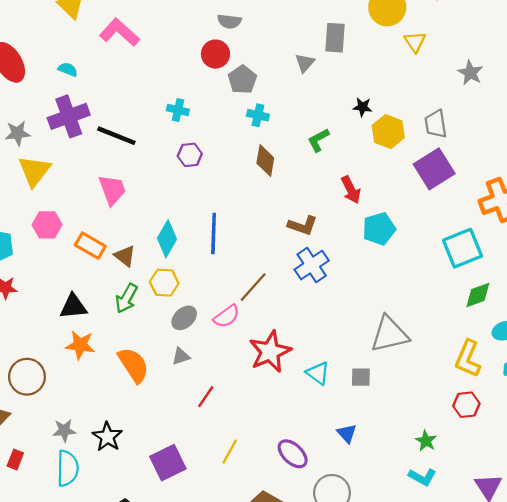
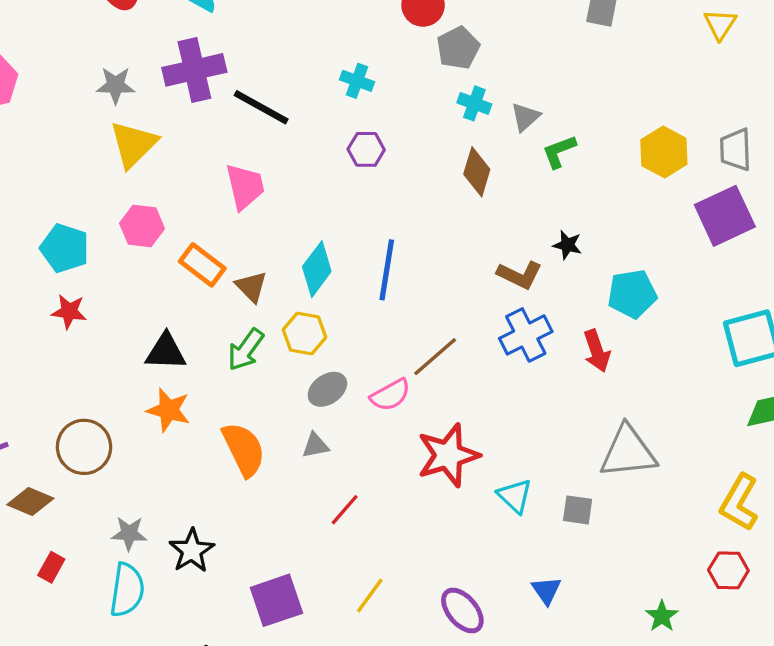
gray triangle: (305, 63) -> (525, 117), moved
black star: (363, 107) -> (567, 245), moved
red arrow: (351, 190) -> (597, 351), moved

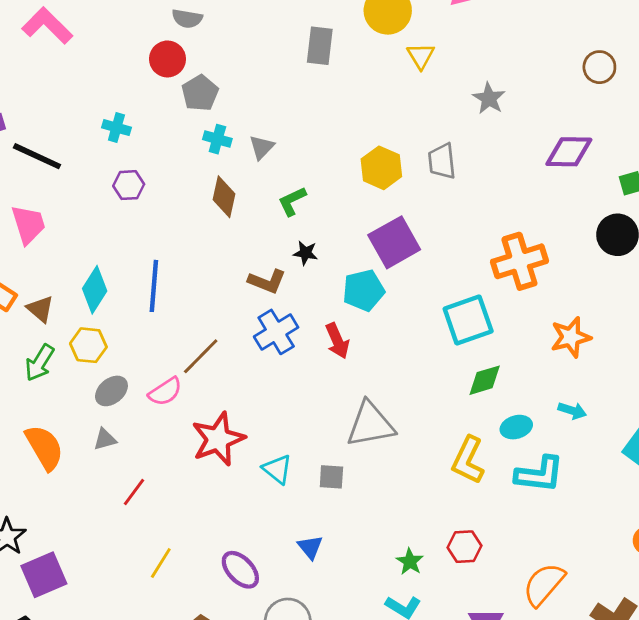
green L-shape: (559, 151) -> (292, 201), moved
purple square: (725, 216) -> (394, 242), moved
red hexagon: (728, 570) -> (464, 547), moved
purple square: (276, 600) -> (44, 575), moved

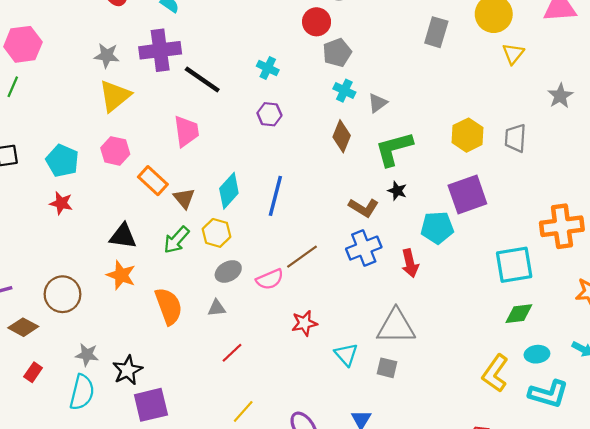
green L-shape: (292, 201) -> (394, 149), size x1.6
gray triangle: (370, 424) -> (396, 326), moved
red star: (218, 439) -> (304, 323), size x0.6

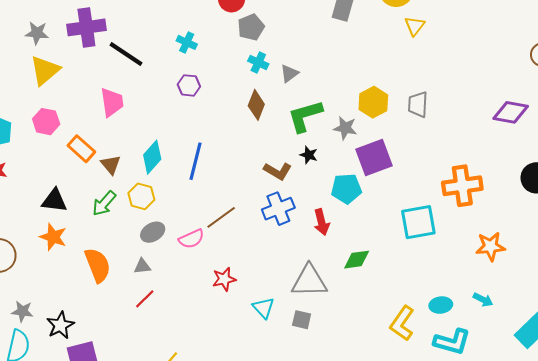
gray star: (560, 96) -> (345, 128), moved, turned -30
green diamond: (519, 314) -> (357, 260), moved
red line: (232, 353) -> (145, 299), moved

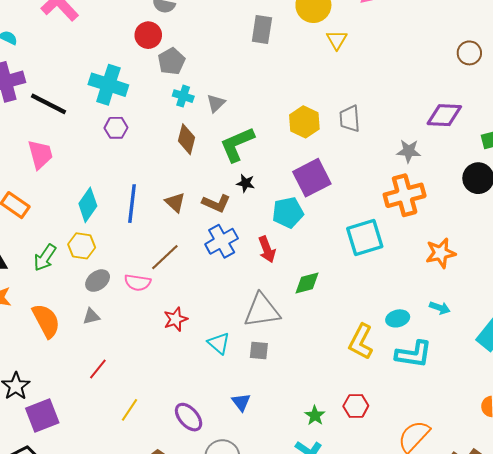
cyan cross: (187, 42) -> (108, 85), size x1.8
gray star: (345, 128) -> (409, 151), moved
brown triangle: (111, 165) -> (175, 202), moved
pink semicircle: (191, 239) -> (138, 283), turned 40
red line: (145, 299) -> (98, 369), moved

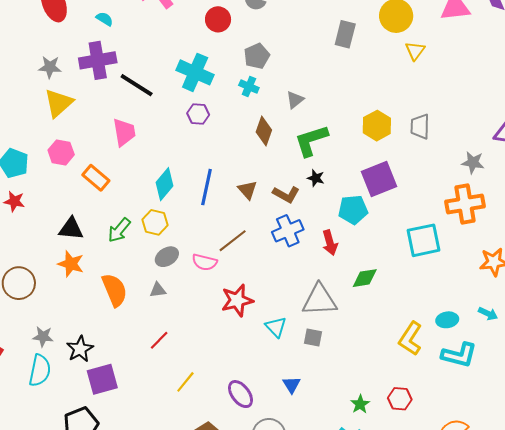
red circle: (148, 35) -> (218, 19), moved
cyan cross: (183, 96) -> (249, 87), moved
red star: (176, 319) -> (237, 300), size x1.4

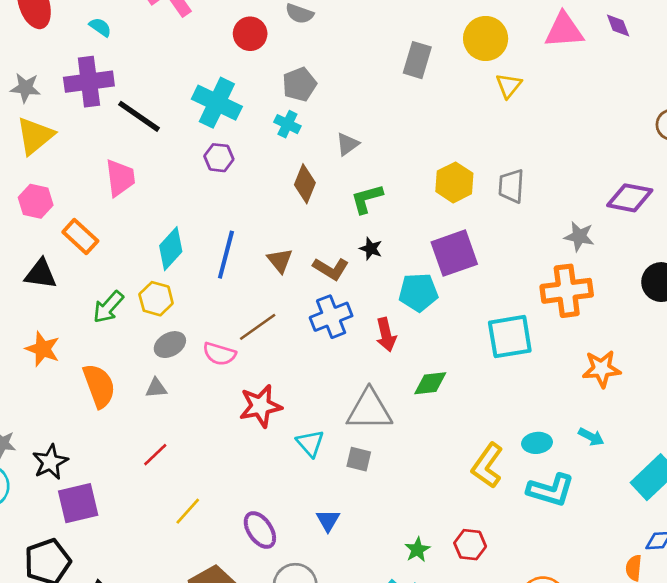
green L-shape: (311, 141) -> (367, 199), size x0.7
black triangle: (71, 229) -> (41, 274), moved

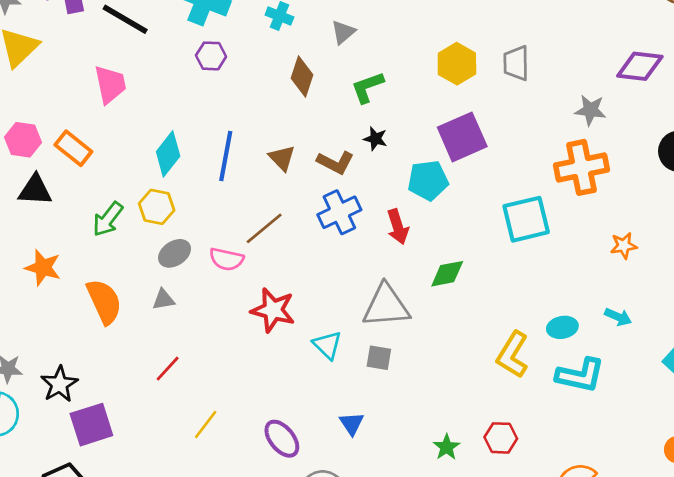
pink hexagon: (36, 201) -> (23, 140), moved
orange star: (602, 369) -> (624, 246), size x0.7
red star: (260, 406) -> (273, 310), turned 30

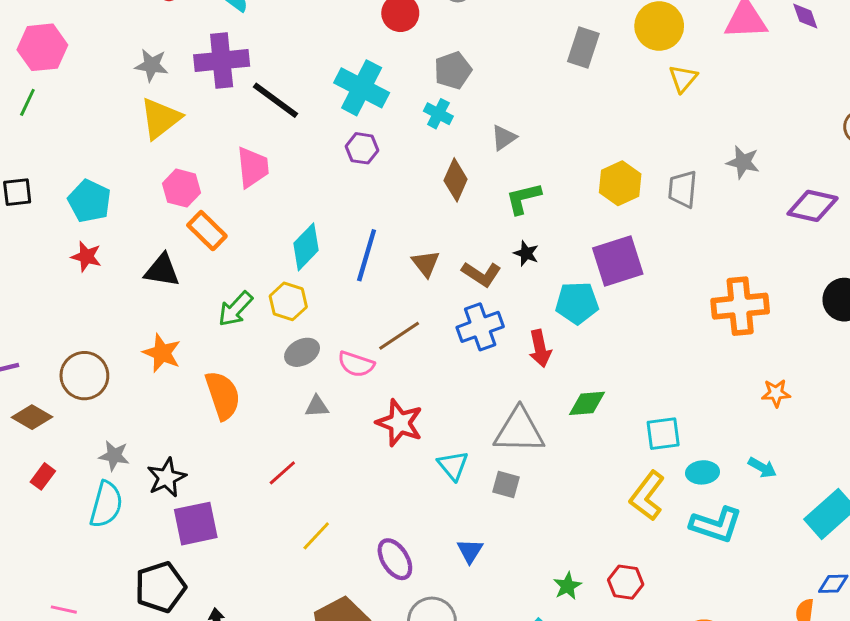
gray star: (590, 110) -> (743, 162), moved
pink hexagon: (23, 140) -> (181, 188), moved
cyan square: (526, 219) -> (663, 434), moved, size x0.7
gray triangle: (164, 300) -> (317, 406), moved

